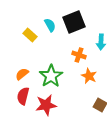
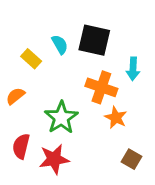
black square: (74, 22) -> (94, 40), turned 35
orange cross: (79, 55) -> (101, 87), size x1.5
orange semicircle: (22, 74) -> (15, 96), moved

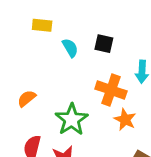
black square: (94, 40) -> (104, 44), size x0.6
yellow rectangle: (31, 59) -> (42, 25), moved, turned -36

